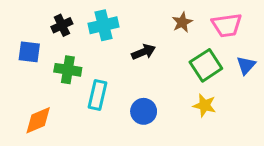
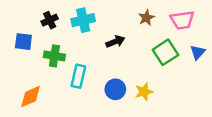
yellow star: (204, 105) -> (144, 92), moved, turned -30

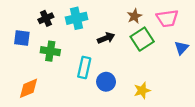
green square: (165, 52) -> (142, 39), moved
cyan rectangle: (78, 76) -> (84, 68), moved
yellow star: (144, 92) -> (142, 90), moved

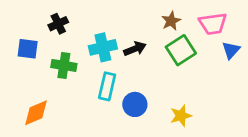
cyan cross: (77, 18) -> (103, 47), moved
blue triangle: (181, 48) -> (231, 50), moved

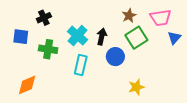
cyan cross: (103, 47) -> (78, 36), turned -36
black arrow: (135, 49) -> (102, 37), turned -56
blue circle: (135, 104) -> (115, 57), moved

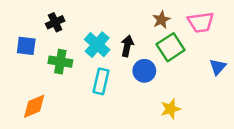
blue triangle: (174, 38) -> (218, 67), moved

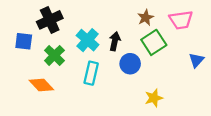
black cross: (55, 22) -> (50, 20), size x1.5
green cross: (60, 62) -> (54, 55), turned 36
orange diamond: (34, 106) -> (41, 85), moved, turned 70

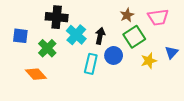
black cross: (50, 20) -> (57, 17), moved, turned 30
cyan rectangle: (91, 73) -> (91, 64), moved
yellow star: (154, 98) -> (149, 61), moved

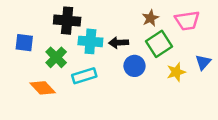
cyan cross: (76, 35) -> (90, 41), turned -36
black arrow: (100, 36) -> (119, 43), turned -105
cyan rectangle: (91, 64) -> (84, 76), moved, turned 60

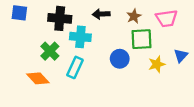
blue square: (24, 43) -> (19, 13), moved
black arrow: (119, 43) -> (101, 14), moved
green square: (159, 44) -> (142, 39), turned 30
cyan rectangle: (84, 76) -> (75, 67), turned -48

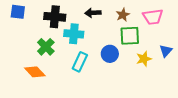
cyan rectangle: (75, 67) -> (80, 62), moved

